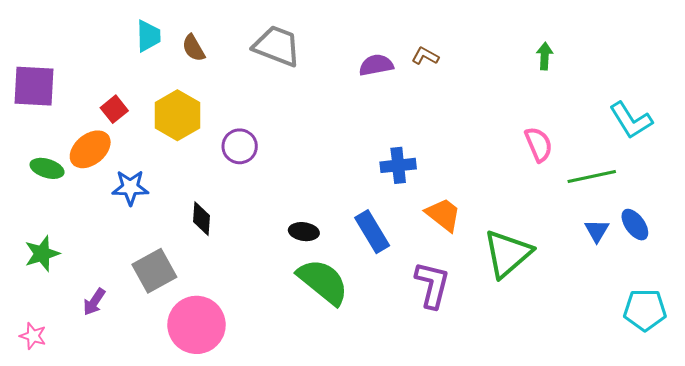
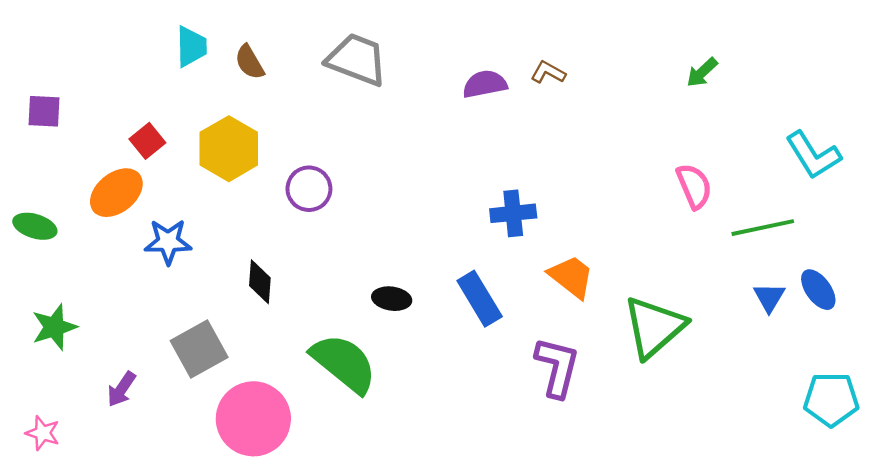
green arrow: (545, 56) -> (702, 72), turned -136
purple square: (34, 86) -> (44, 111), size x0.6
green ellipse: (47, 168) -> (35, 226), moved
green semicircle: (323, 282) -> (344, 363), moved

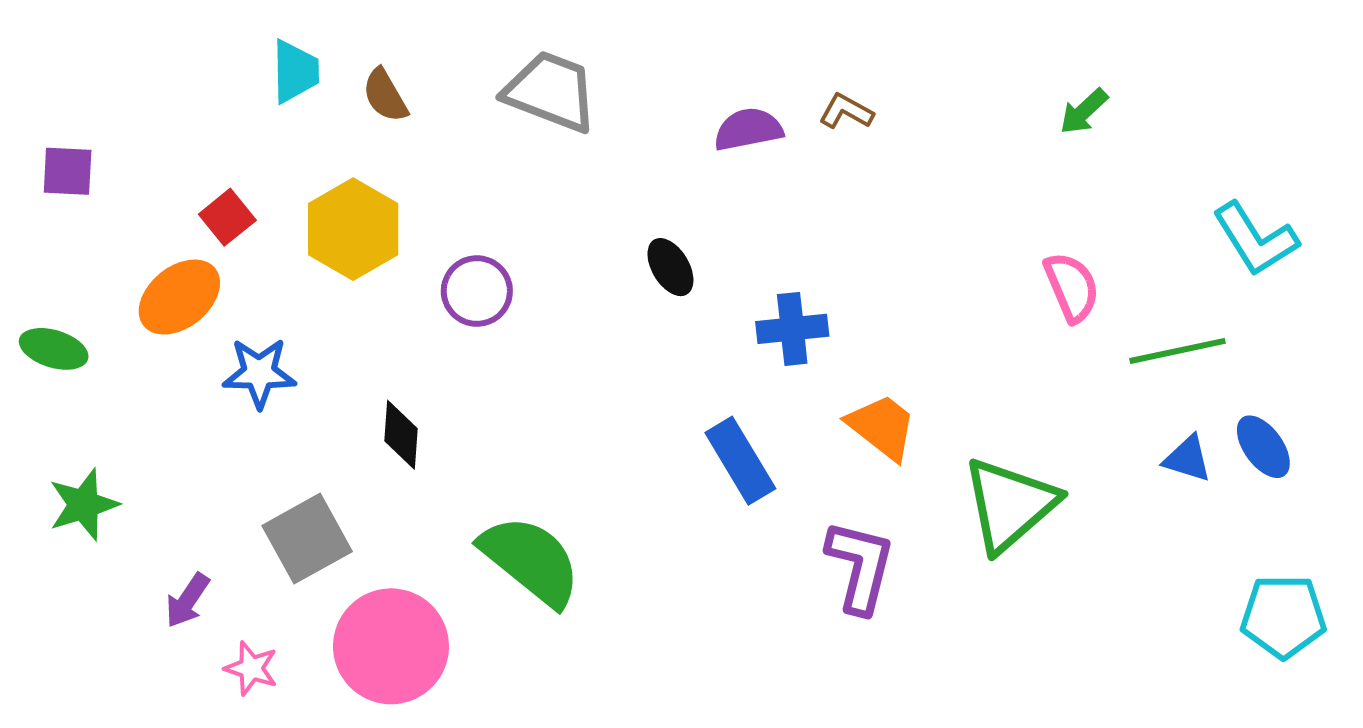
blue triangle: (769, 297) -> (1187, 459), turned -44
black ellipse: (392, 299) -> (670, 267), moved, turned 51
pink star: (43, 433) -> (251, 668), moved

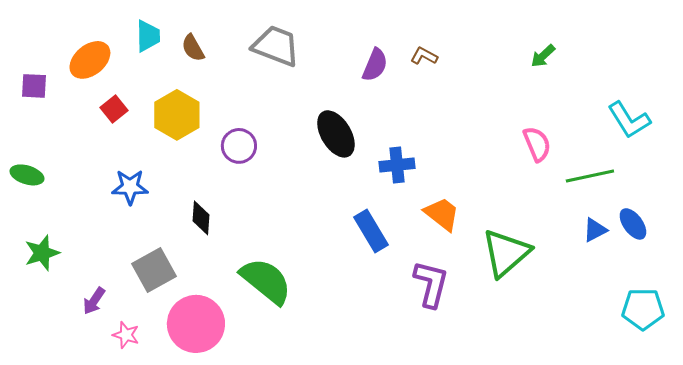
purple semicircle: (748, 129) -> (375, 65), turned 124
black ellipse: (670, 267) -> (336, 134), size x1.6
orange ellipse: (179, 297) -> (90, 60), moved
blue triangle: (1187, 459) -> (595, 230), turned -44

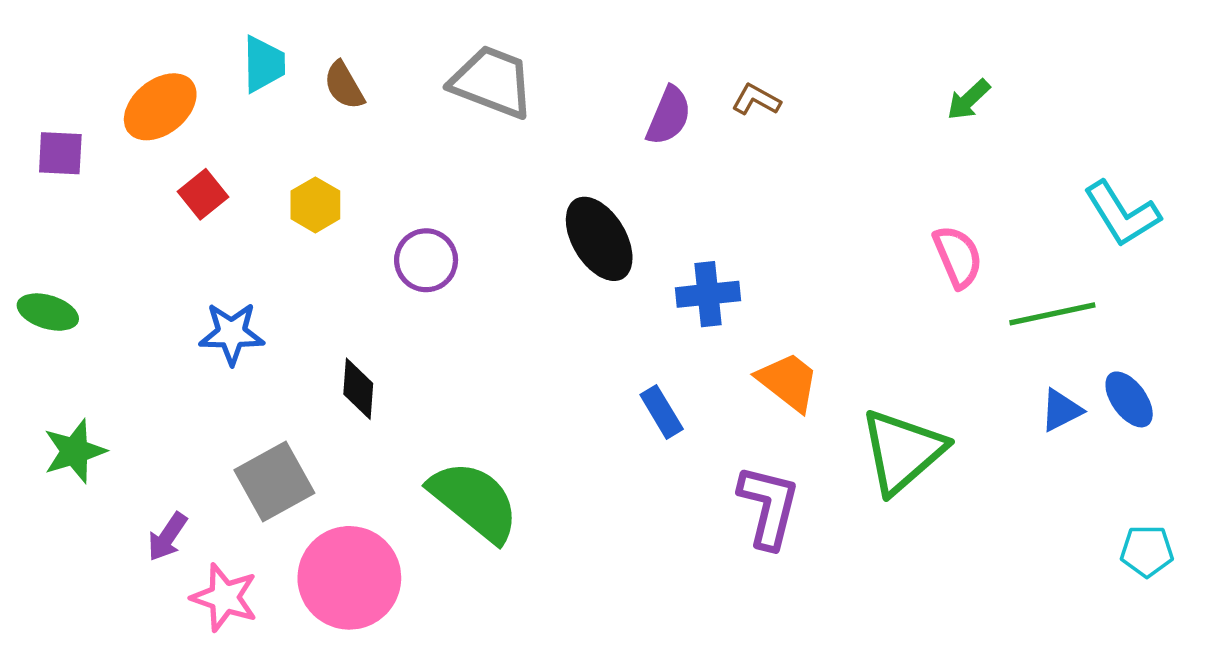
yellow hexagon: (177, 115) -> (315, 205), size x0.6
blue rectangle: (371, 231) -> (662, 412), size x0.7
cyan pentagon: (643, 309) -> (1147, 551), size x0.7
pink star: (126, 335) -> (224, 597), size x1.4

